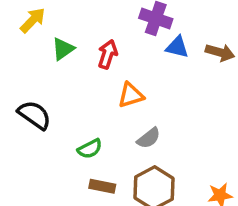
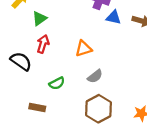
red arrow: (108, 54) -> (43, 44), moved
brown rectangle: (102, 186) -> (37, 108), moved

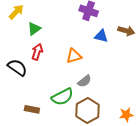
blue triangle: (114, 17) -> (101, 36), moved
green semicircle: (57, 83) -> (62, 97), moved, size x1.5

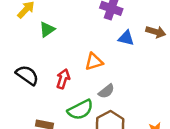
red arrow: (37, 52) -> (63, 79), moved

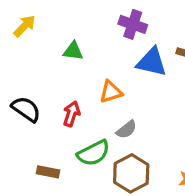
green triangle: (47, 29) -> (73, 51), moved, turned 42
blue triangle: (126, 38) -> (152, 62), size x1.5

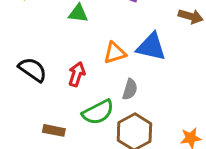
blue triangle: (152, 62) -> (151, 47), moved
gray semicircle: (126, 130) -> (130, 89), turned -35

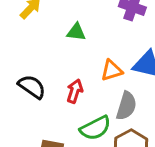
gray semicircle: (130, 89) -> (126, 106), size x1.4

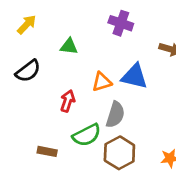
black semicircle: (32, 87) -> (28, 71), moved, turned 108

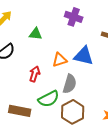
brown rectangle: (47, 151) -> (20, 111), size x1.5

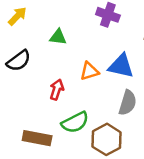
gray semicircle: (70, 84) -> (128, 103), moved

